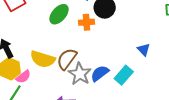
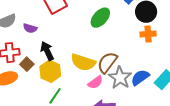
orange cross: (86, 22) -> (148, 34), moved
pink semicircle: (23, 77) -> (95, 82), moved

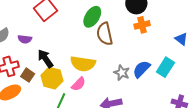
brown semicircle: (107, 62) -> (105, 34), moved, turned -40
gray star: (120, 78) -> (122, 73), size x0.7
pink semicircle: (95, 82) -> (78, 84), moved

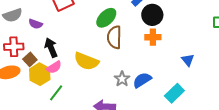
cyan rectangle: (165, 67) -> (174, 93), moved
yellow hexagon: (52, 78) -> (40, 74), moved
pink semicircle: (78, 84) -> (54, 67), moved

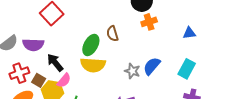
green ellipse: (106, 18) -> (91, 45), moved
purple semicircle: (36, 24) -> (33, 45), size x1.5
brown semicircle: (114, 37) -> (112, 34), size x0.7
blue triangle: (188, 60) -> (189, 33), turned -40

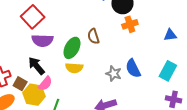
purple semicircle: (33, 45) -> (42, 41), moved
yellow semicircle: (93, 65) -> (74, 68), size x0.7
blue semicircle: (152, 66) -> (133, 68), turned -66

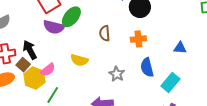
orange cross: (130, 24) -> (138, 39), moved
green ellipse: (72, 48) -> (71, 17), moved
black arrow: (36, 66) -> (30, 50), moved
blue semicircle: (133, 68) -> (147, 67), moved

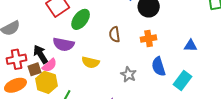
purple semicircle: (54, 27) -> (64, 44), moved
brown square: (23, 65) -> (34, 69), turned 32
pink semicircle: (48, 70) -> (50, 65), moved

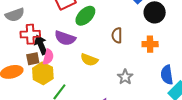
red cross: (17, 59) -> (30, 34), moved
pink semicircle: (50, 65) -> (48, 57), turned -42
blue semicircle: (159, 67) -> (167, 75), moved

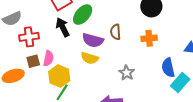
purple semicircle: (65, 38) -> (93, 40), moved
black arrow: (41, 45) -> (63, 27), moved
yellow hexagon: (43, 73) -> (59, 76), moved

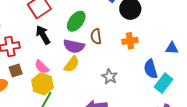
green ellipse: (83, 15) -> (76, 21), moved
pink semicircle: (48, 58) -> (42, 67), moved, turned 126
yellow semicircle: (90, 58) -> (72, 64), turned -66

